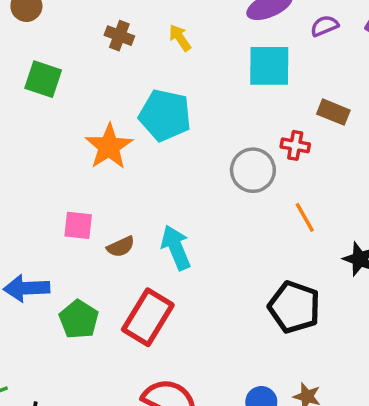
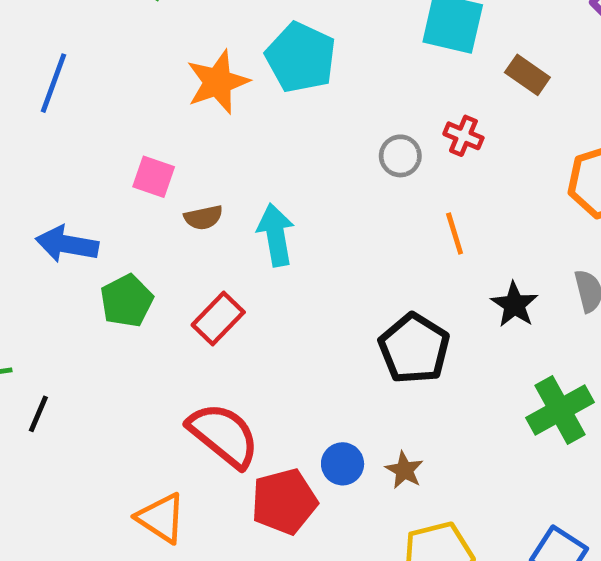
brown rectangle: (333, 112) -> (527, 75), moved
gray circle: (253, 170) -> (400, 156), size x0.7
red rectangle: (148, 317) -> (218, 319), size x0.7

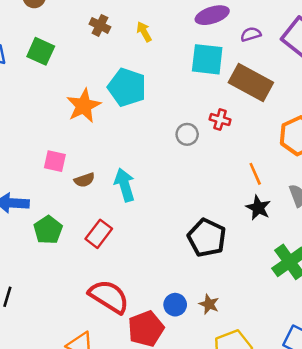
brown rectangle: (527, 75) -> (251, 83), size x1.8
orange line: (455, 234) -> (255, 174), moved

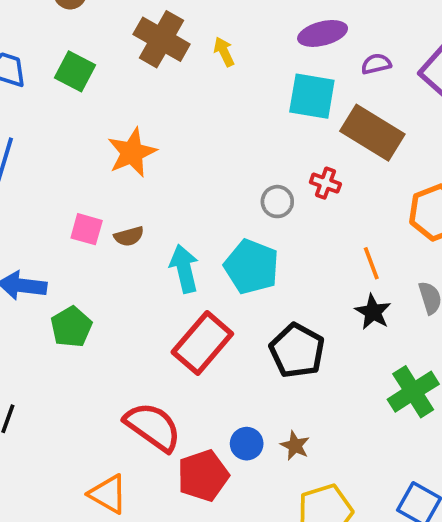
brown cross: (100, 25) -> (162, 39), size x1.8
cyan pentagon: (127, 87) -> (252, 267), moved
brown semicircle: (84, 180) -> (129, 236), moved
red rectangle: (99, 234) -> (202, 343), moved, size x1.5

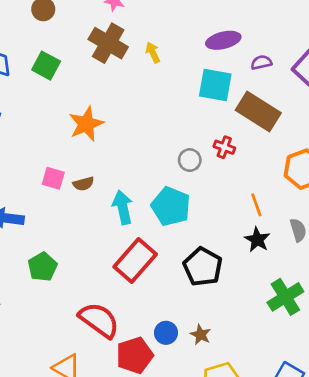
green pentagon: (71, 327) -> (42, 267), moved

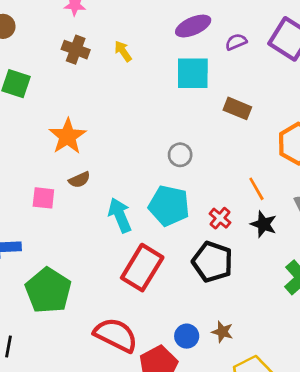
brown cross: (108, 43) -> (76, 50), size x0.7
brown rectangle: (258, 112) -> (237, 108), moved, size x0.6
red cross: (224, 147) -> (220, 218), moved, turned 30
brown semicircle: (83, 184) -> (79, 180), moved
green pentagon: (42, 267) -> (48, 291), size x1.5

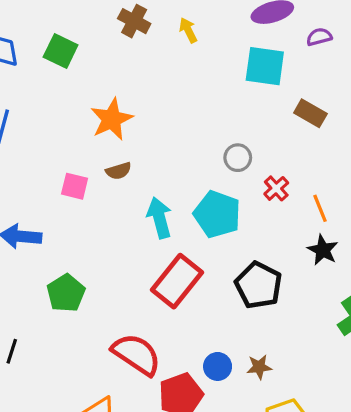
red cross: (220, 218) -> (276, 188), moved
green pentagon: (48, 291) -> (66, 293), size x0.7
brown star: (222, 332) -> (259, 367), turned -30

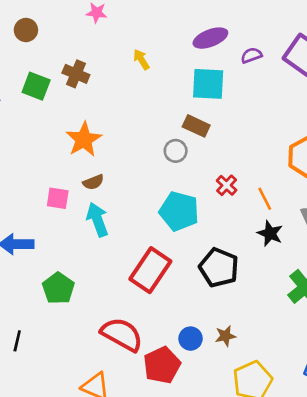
brown cross: (134, 21) -> (76, 74), moved
brown rectangle: (310, 113) -> (196, 126), moved
gray circle: (238, 158) -> (176, 151), moved
cyan arrow: (159, 218) -> (97, 220), moved

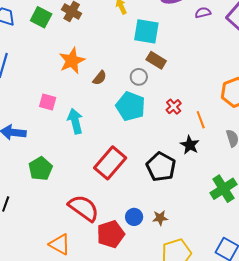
cyan square: (208, 84) -> (146, 31), moved
brown semicircle: (93, 182) -> (100, 78), moved, turned -35
cyan pentagon: (179, 211) -> (131, 106), moved
black star: (270, 233) -> (190, 145), moved

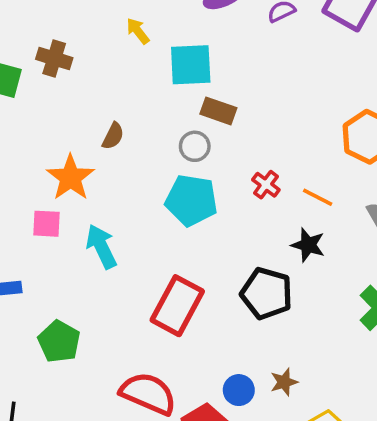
orange star: (72, 61) -> (70, 178), moved
brown semicircle: (100, 78) -> (113, 136), moved
orange line: (201, 120) -> (318, 197), turned -30

